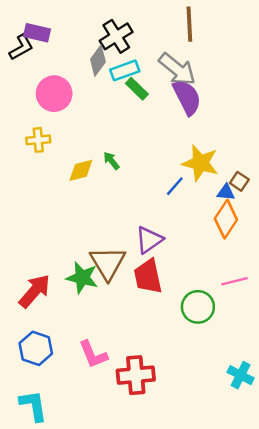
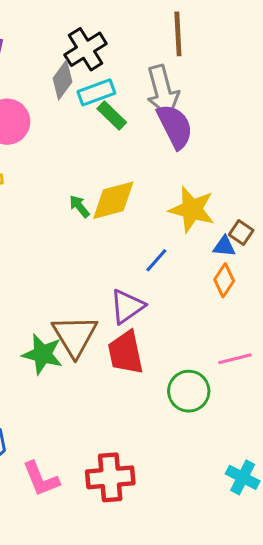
gray arrow: (177, 69) -> (163, 91), turned 36
yellow diamond: (81, 170) -> (113, 200), moved, size x1.4
blue line: (175, 186) -> (156, 260), moved
orange diamond: (226, 219) -> (224, 280), size x0.7
pink L-shape: (93, 354) -> (41, 479), moved

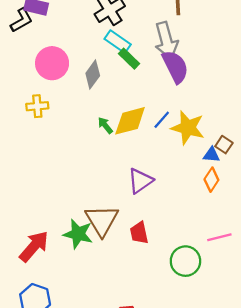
gray diamond: (62, 80) -> (93, 74), moved
cyan rectangle: (96, 92) -> (118, 42), turned 55
blue line: (156, 260) -> (162, 120), moved
purple triangle: (127, 306) -> (140, 181), moved
red trapezoid: (126, 353) -> (139, 233), size x0.7

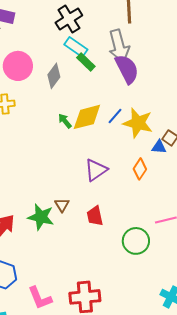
orange diamond: (211, 180) -> (140, 169), moved
brown triangle: (102, 220) -> (62, 205), size x0.5

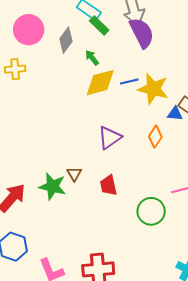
blue line: (115, 116) -> (129, 82), turned 36
green arrow: (65, 121) -> (92, 58), moved

